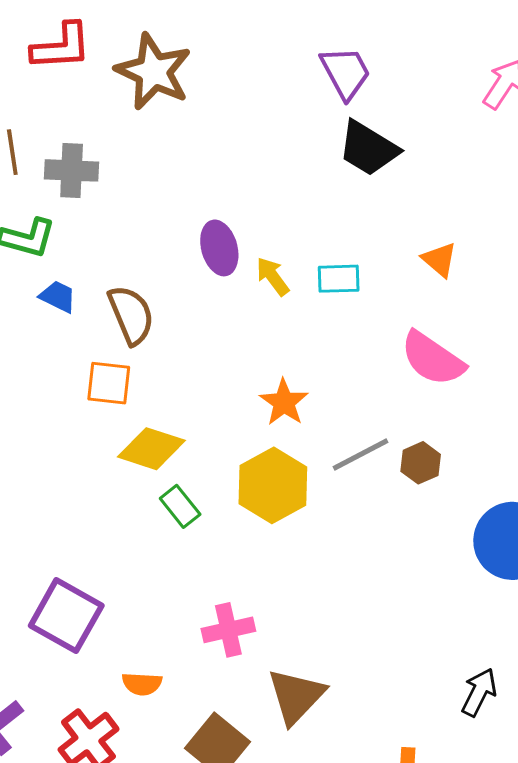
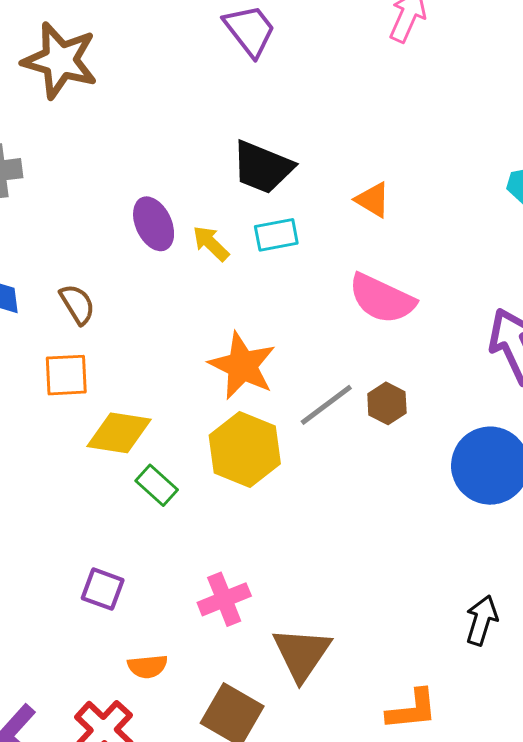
black trapezoid: (368, 148) -> (262, 167), moved
brown semicircle: (131, 315) -> (77, 304), size x0.7
orange star: (284, 402) -> (242, 366), size x1.4
purple square: (66, 616) -> (103, 589), moved, size x0.6

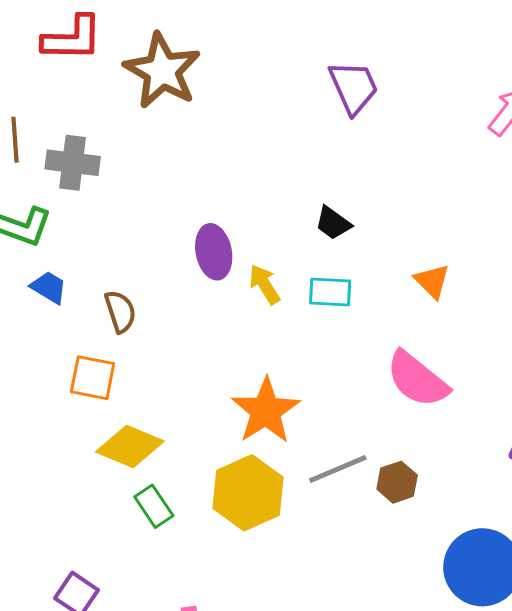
black trapezoid: (262, 167) -> (333, 223), size x0.6

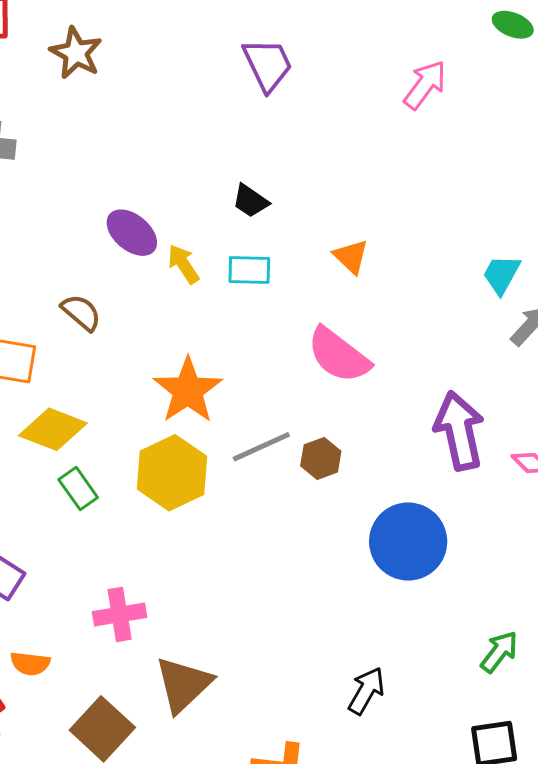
brown star: (162, 71) -> (76, 53), size x0.7
purple ellipse: (214, 252) -> (132, 233), turned -38
brown semicircle: (120, 311) -> (81, 312), moved, turned -30

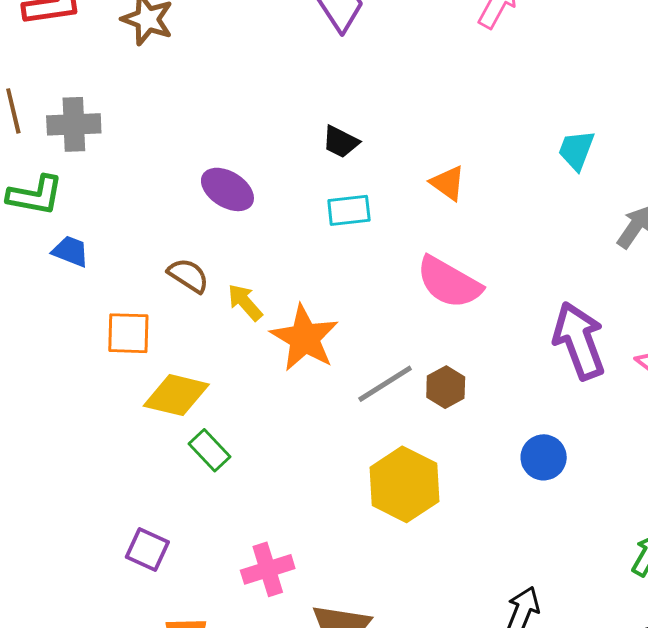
yellow arrow: (183, 264) -> (245, 302), moved
cyan trapezoid: (501, 274) -> (576, 150), moved
yellow hexagon: (172, 473) -> (404, 484), moved
blue circle: (408, 542) -> (544, 457), size x0.6

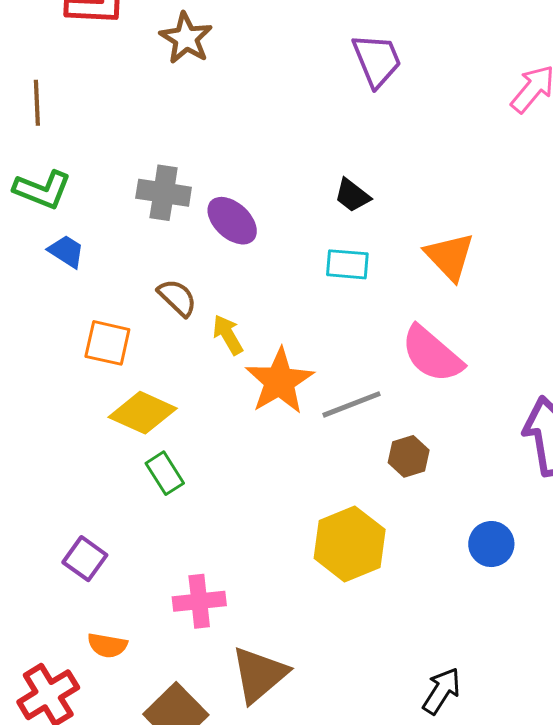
gray cross: (74, 124) -> (164, 193), moved
orange triangle: (448, 183) -> (450, 256), size x1.4
gray line: (385, 384) -> (351, 404), moved

